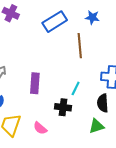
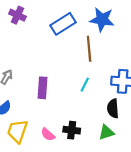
blue star: (92, 17) -> (102, 20), size x1.6
cyan line: (76, 88) -> (85, 85), moved
black cross: (63, 107) -> (72, 130), moved

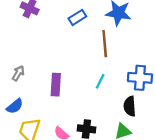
blue rectangle: (63, 24) -> (77, 17), size x0.7

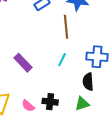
purple rectangle: (56, 85) -> (23, 63), turned -48

